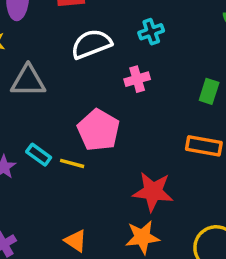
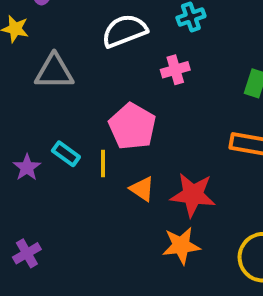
yellow line: (72, 163) -> (103, 164), turned 75
orange triangle: (76, 241) -> (142, 189), moved

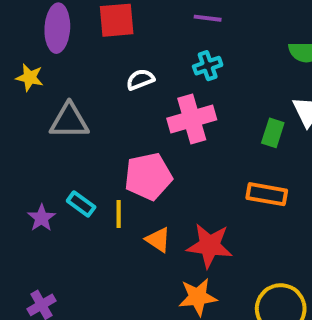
white semicircle: (125, 31) -> (140, 80), size x0.6
pink cross: (175, 70) -> (192, 119), size x1.6
pink pentagon: (132, 126) -> (148, 176), turned 30

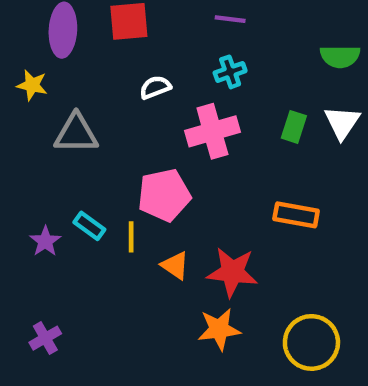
green rectangle: (273, 133) -> (294, 127), moved

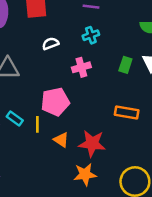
pink cross: (212, 131) -> (81, 67), size x0.7

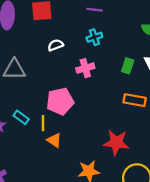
orange rectangle: (127, 113) -> (135, 100), moved
orange triangle: (61, 140) -> (54, 140), moved
red star: (92, 143) -> (116, 143), moved

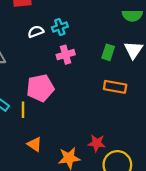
cyan cross: (94, 37) -> (60, 27), moved
orange triangle: (54, 140) -> (35, 144), moved
red star: (116, 143) -> (97, 143), moved, size x0.7

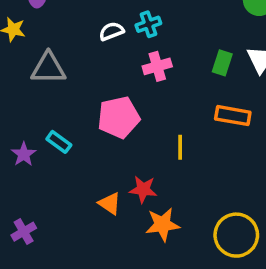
yellow line: (23, 110) -> (180, 147), moved
red star: (97, 143) -> (143, 189), moved

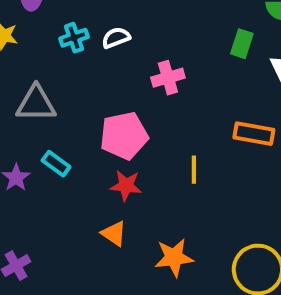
cyan cross: (148, 24) -> (74, 38), moved
green rectangle: (222, 63) -> (242, 44), moved
gray triangle: (48, 68) -> (36, 104), moved
red star: (143, 189) -> (126, 186), moved

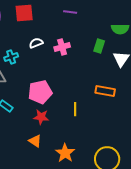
cyan cross: (74, 38) -> (11, 57), moved
pink cross: (168, 78) -> (62, 47), moved
orange star: (174, 258) -> (65, 153), turned -30

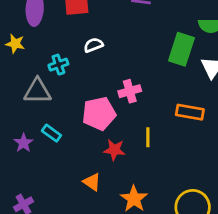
green rectangle: (99, 46) -> (181, 49), size x1.6
pink cross: (62, 47) -> (130, 91), moved
red star: (41, 117) -> (114, 150), moved

